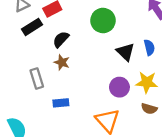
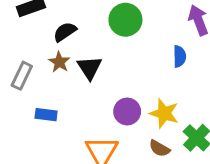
blue semicircle: (149, 47) -> (179, 56), moved
black triangle: (125, 52) -> (90, 68), moved
gray rectangle: (37, 78) -> (22, 76), turned 30

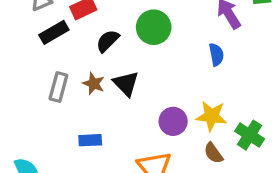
black semicircle: (65, 32) -> (108, 41), moved
gray rectangle: (22, 76) -> (58, 87), moved
brown semicircle: (159, 148) -> (213, 153), turned 35

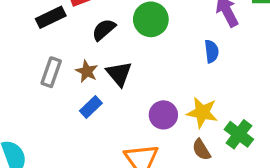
blue rectangle: (90, 140) -> (91, 107), moved, turned -45

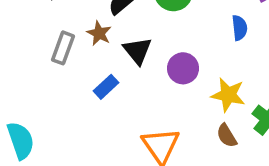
brown star: (87, 71) -> (99, 33), moved
purple circle: (163, 115) -> (183, 68), moved

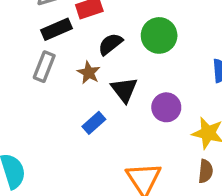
gray rectangle: (63, 48) -> (44, 67), moved
brown semicircle: (227, 136) -> (206, 171), turned -145

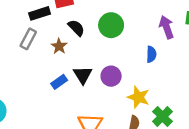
black semicircle: (110, 44) -> (76, 28), turned 78
black triangle: (124, 90) -> (83, 75), moved

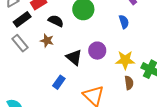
gray rectangle: (28, 39) -> (20, 43), turned -48
blue rectangle: (59, 82) -> (59, 82), moved

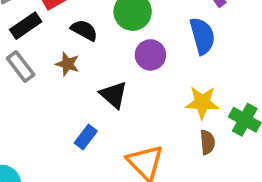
blue semicircle: (124, 22) -> (202, 36), size x1.5
purple circle: (97, 51) -> (150, 55), moved

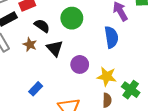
purple circle: (150, 55) -> (80, 64), moved
black triangle: (114, 95) -> (55, 48), moved

